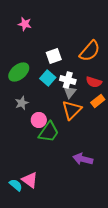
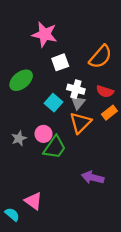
pink star: (25, 24) -> (45, 34), moved, size x1.6
cyan square: (48, 78) -> (54, 103), moved
gray star: (22, 103) -> (19, 138), moved
cyan semicircle: (16, 185) -> (12, 214), moved

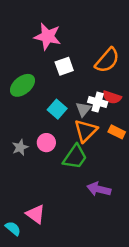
white cross: (76, 89) -> (98, 102), moved
orange rectangle: (109, 113) -> (117, 132), moved, turned 64
green trapezoid: (55, 147) -> (75, 157), moved

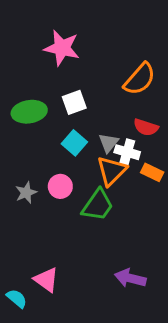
white square: (64, 66) -> (74, 102), moved
green ellipse: (22, 85) -> (29, 112), turned 30
white cross: (98, 102) -> (127, 152), moved
purple arrow: (99, 189) -> (130, 278), moved

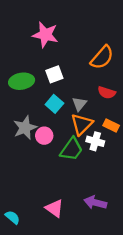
white cross: (127, 152) -> (95, 141), moved
gray star: (26, 193) -> (25, 128), moved, size x1.5
pink triangle: (46, 280) -> (54, 208), moved

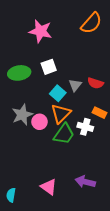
orange semicircle: (102, 57) -> (91, 23), moved
cyan square: (54, 104) -> (58, 93), moved
gray triangle: (79, 104) -> (75, 85), moved
orange triangle: (82, 124) -> (61, 114), moved
cyan semicircle: (12, 217) -> (11, 195), turned -120

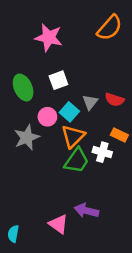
green ellipse: (19, 73) -> (23, 87), turned 75
pink circle: (40, 122) -> (47, 117), moved
purple arrow: (85, 182) -> (86, 211), moved

